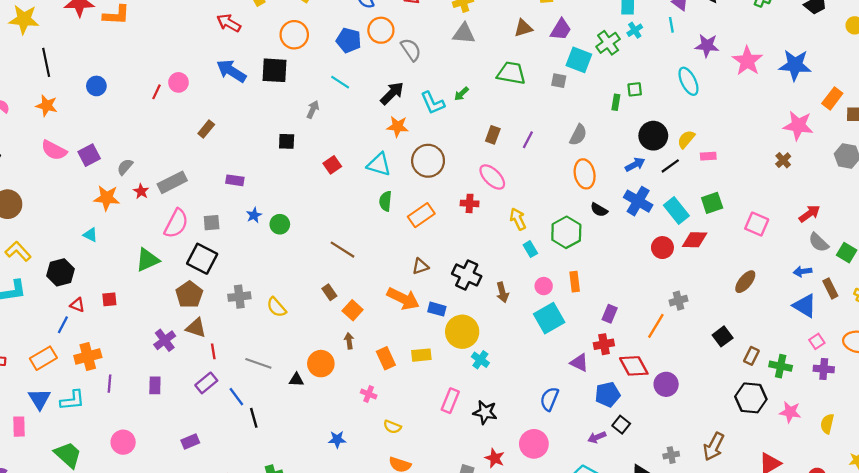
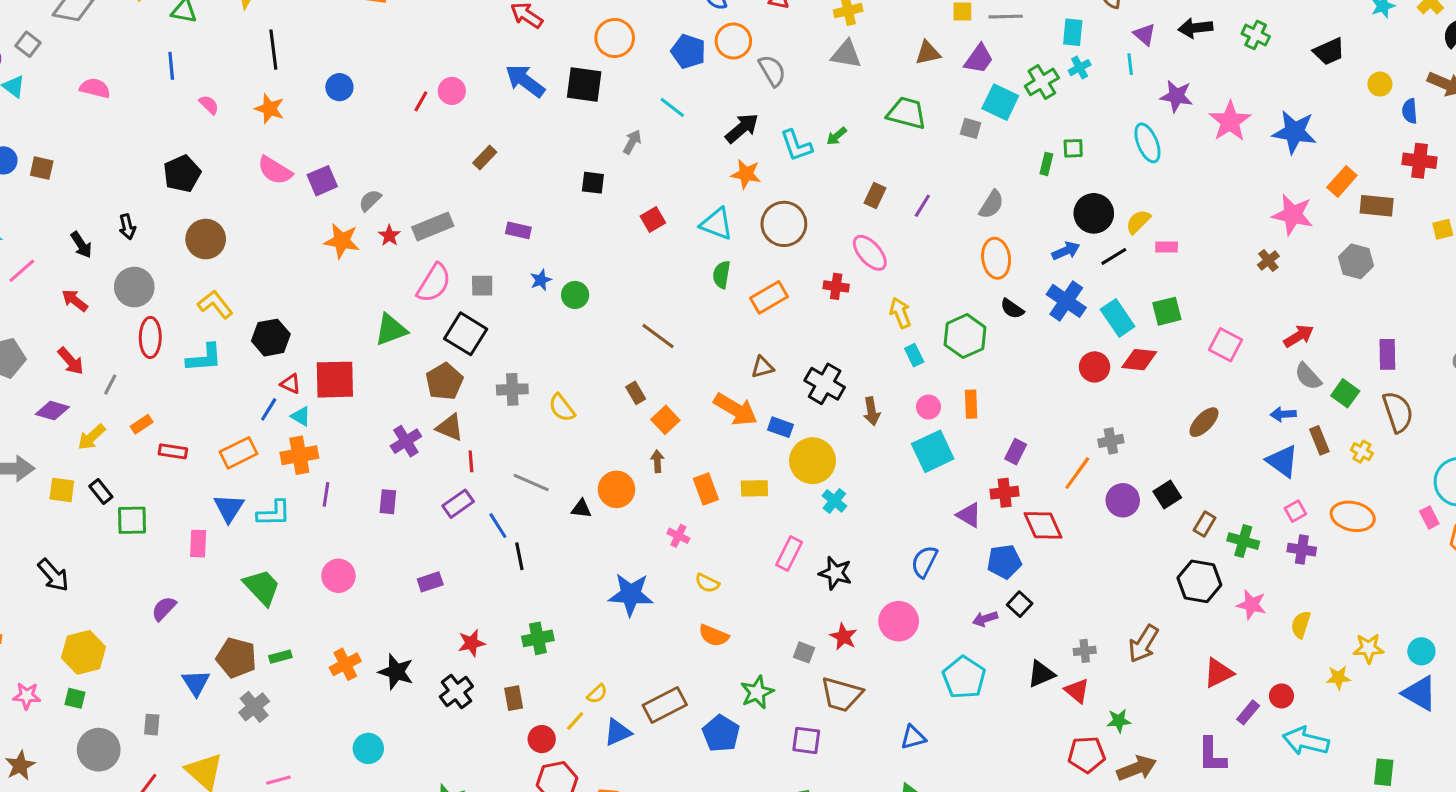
cyan triangle: (90, 235) -> (301, 416), moved
red square: (109, 299) -> (335, 380), size x2.0
purple circle: (666, 384) -> (1123, 500), moved
blue star: (337, 439) -> (631, 594), size x1.8

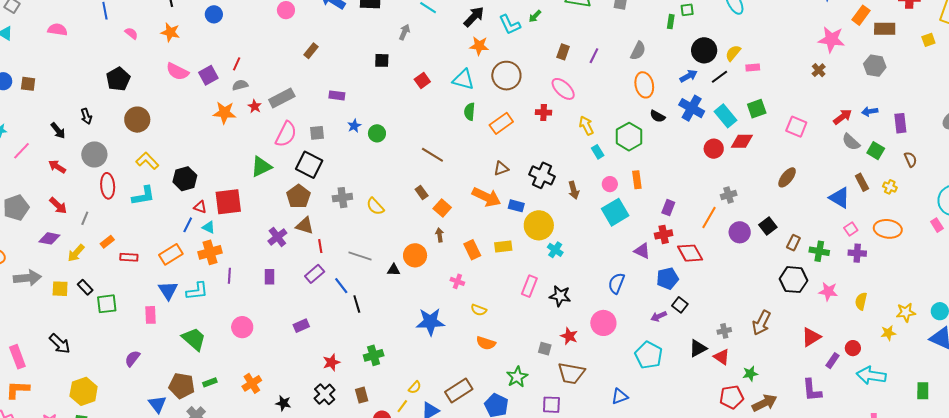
red line: (421, 101) -> (237, 64), moved
gray semicircle: (370, 200) -> (240, 85), turned 35
brown semicircle: (1398, 412) -> (911, 159), size x0.6
blue arrow: (1283, 414) -> (870, 111), moved
black star: (396, 672) -> (283, 403), moved, size x0.7

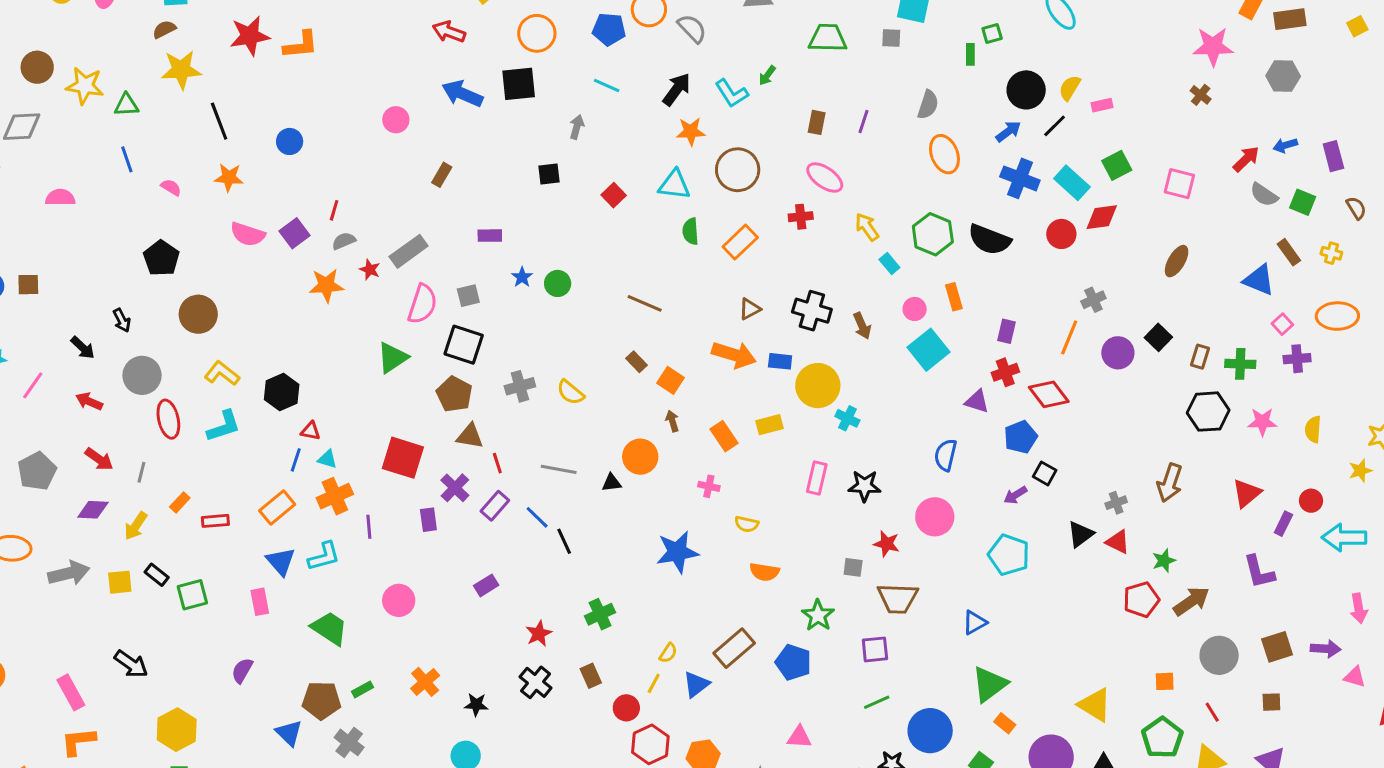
black semicircle: (657, 116) -> (989, 240), moved, size x1.8
red square: (228, 202) -> (403, 458), moved, turned 32
purple cross: (277, 237) -> (455, 488), moved

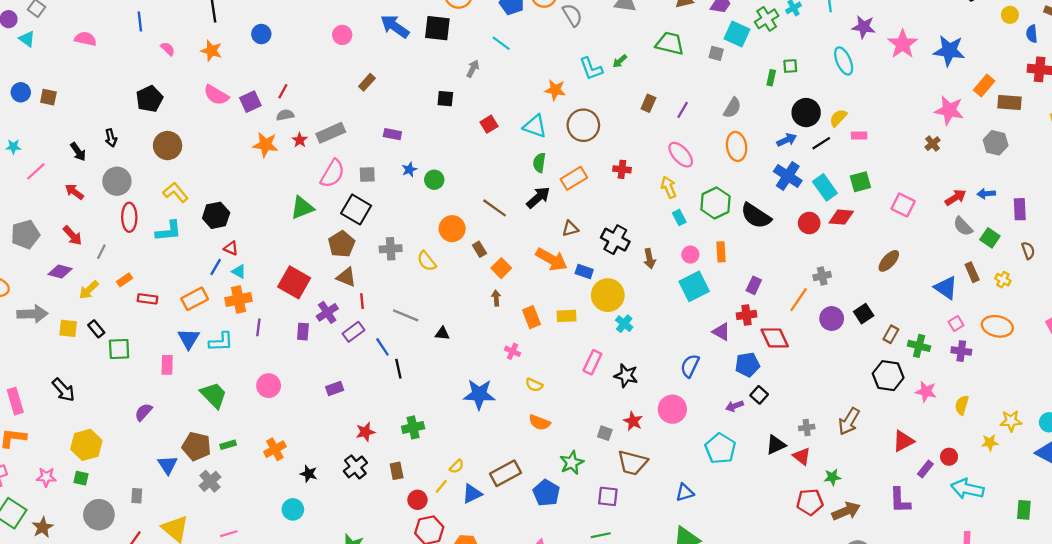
black arrow: (677, 89) -> (538, 197), moved
pink ellipse: (825, 177) -> (681, 155), moved
orange circle: (640, 457) -> (452, 229), moved

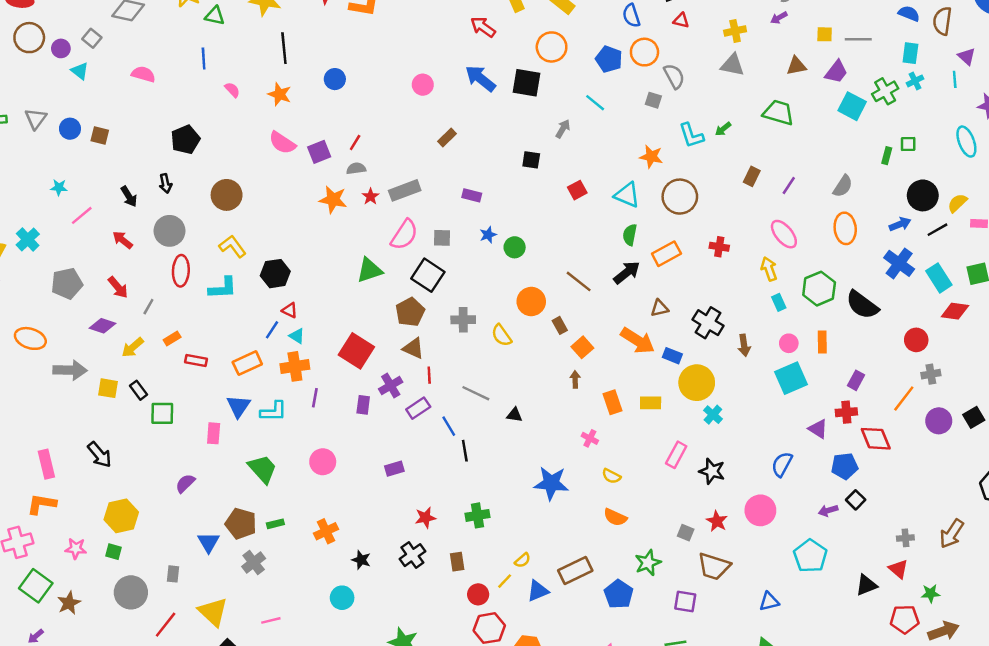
gray square: (716, 53) -> (653, 100), moved
black pentagon: (149, 99) -> (185, 140), moved
red circle: (809, 223) -> (916, 340), moved
black triangle: (776, 445) -> (866, 585), moved

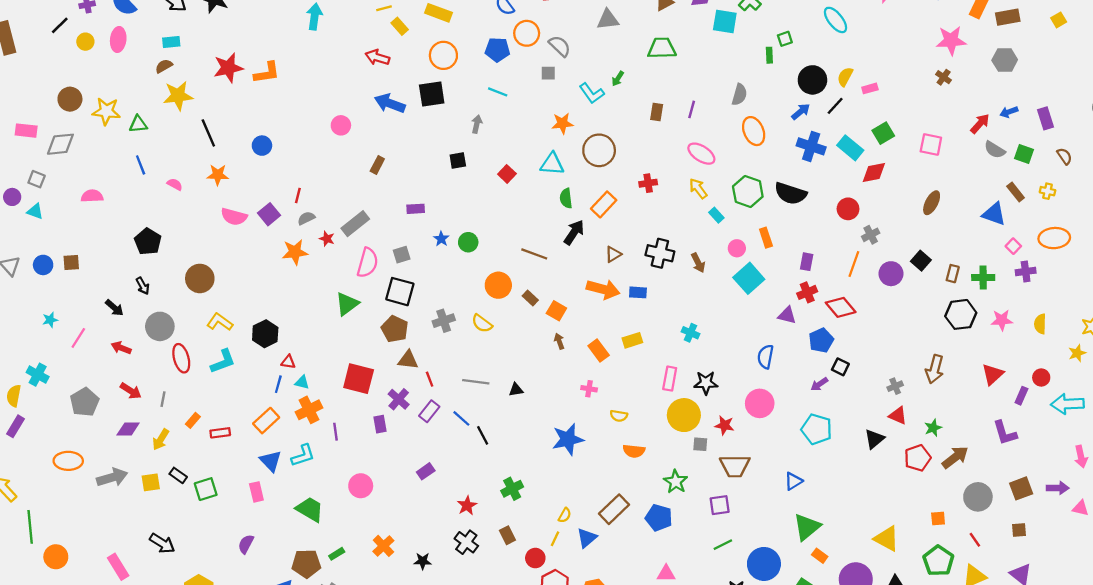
yellow circle: (697, 383) -> (684, 415), moved

